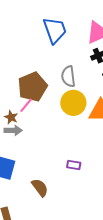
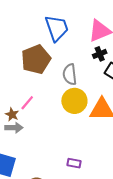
brown pentagon: (32, 87) -> (36, 59), moved

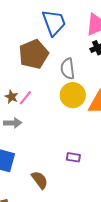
brown star: (12, 114) -> (11, 97), moved

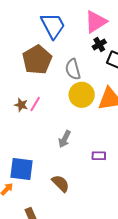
gray arrow: (13, 123) -> (65, 139), moved, turned 126
purple rectangle: (73, 157) -> (99, 156), moved

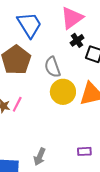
gray arrow: (65, 139) -> (40, 157), moved

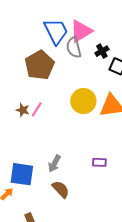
pink triangle: (72, 18) -> (81, 31), moved
gray semicircle: (52, 67) -> (74, 47), moved

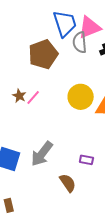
gray arrow: (54, 164) -> (42, 154), size x1.5
brown semicircle: (61, 189) -> (68, 183), moved

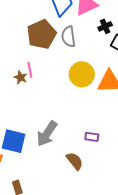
gray semicircle: (80, 42) -> (69, 37), moved
pink line: (33, 97) -> (30, 70), moved, turned -49

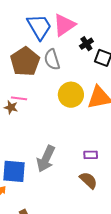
pink line: (30, 70) -> (19, 98), turned -63
brown semicircle: (75, 161) -> (88, 180), moved

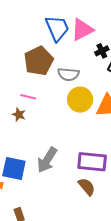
gray semicircle: (52, 60) -> (68, 74), moved, turned -75
brown star: (11, 107) -> (19, 115), moved
purple rectangle: (91, 155) -> (92, 162), size x2.0

